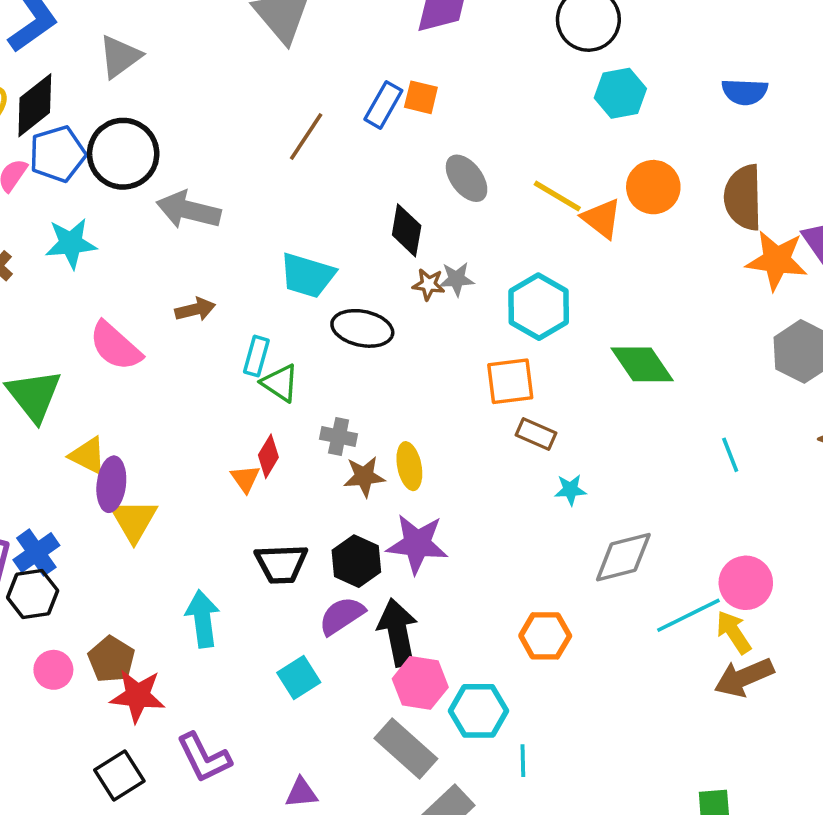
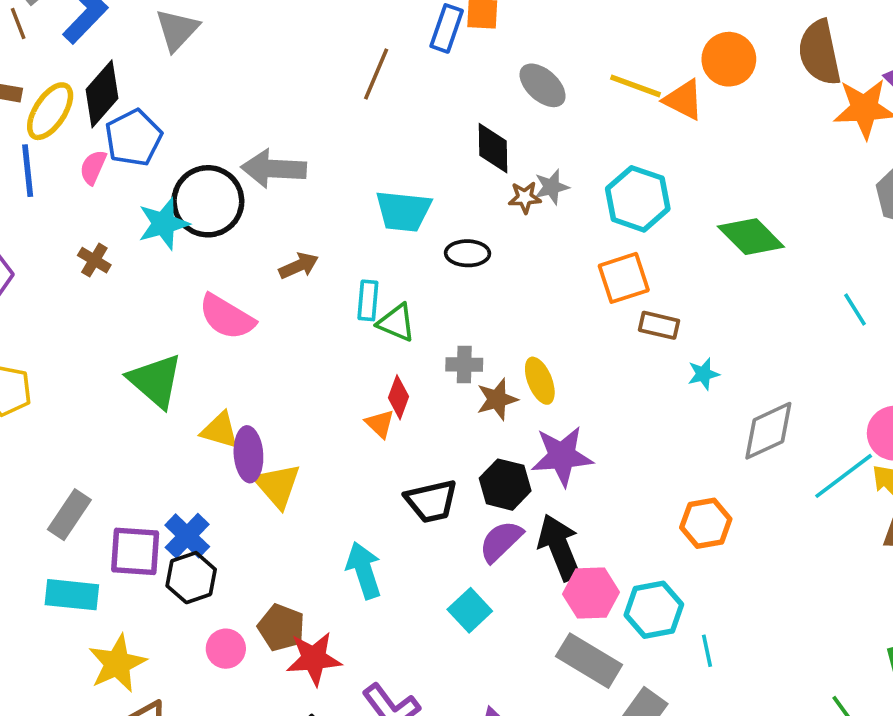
black circle: (123, 154) -> (208, 201), moved
black ellipse: (362, 328) -> (468, 253), size x0.7

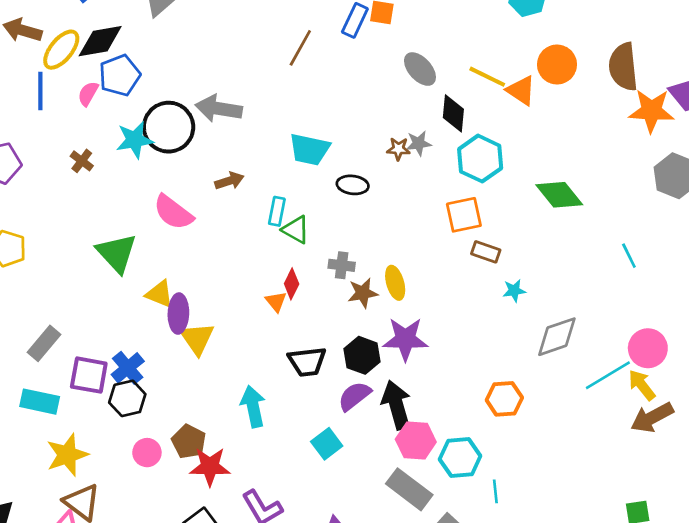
black diamond: (102, 94) -> (100, 41), turned 33
black diamond: (493, 148) -> (453, 113), moved

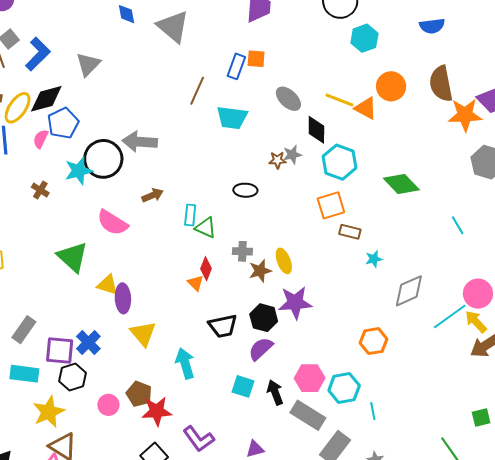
cyan trapezoid: (309, 149) -> (232, 118), moved
yellow triangle: (197, 338) -> (143, 334), moved
black hexagon: (127, 398) -> (73, 377), moved
black arrow: (396, 405) -> (275, 392), moved, size x0.7
cyan square: (327, 444) -> (243, 386), turned -30

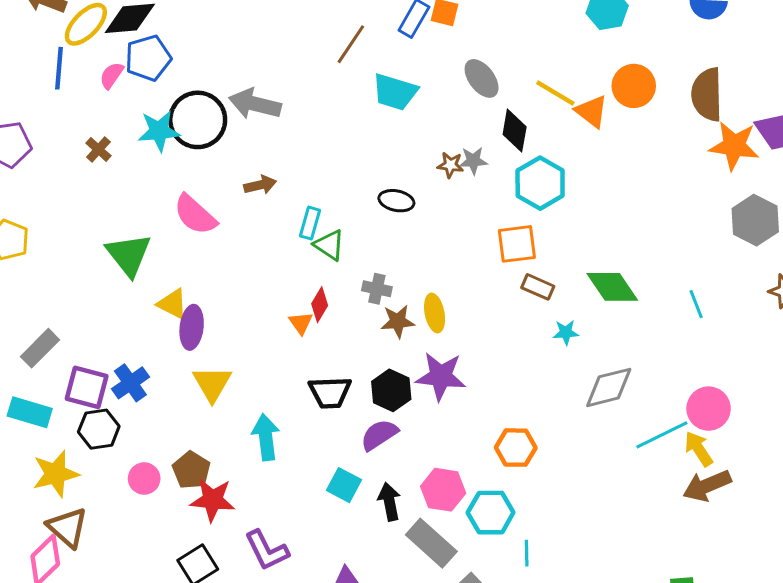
green diamond: (401, 184) -> (612, 287), moved
orange hexagon: (373, 341) -> (516, 448), moved

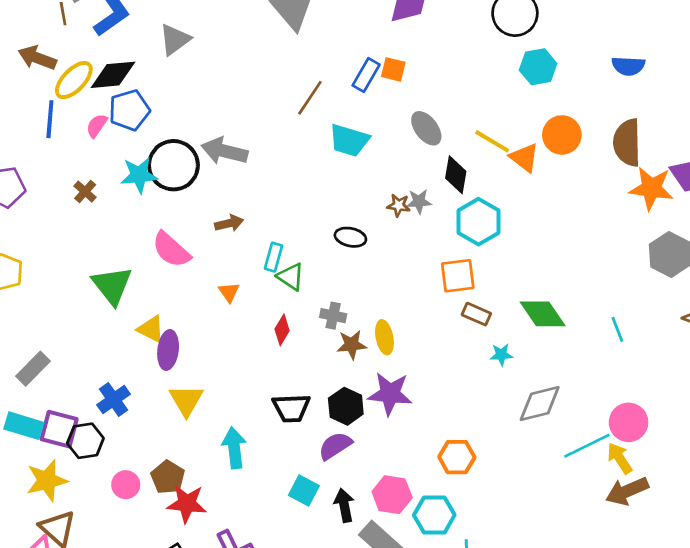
orange triangle: (301, 323) -> (229, 292), moved
purple square: (87, 387) -> (59, 429), moved

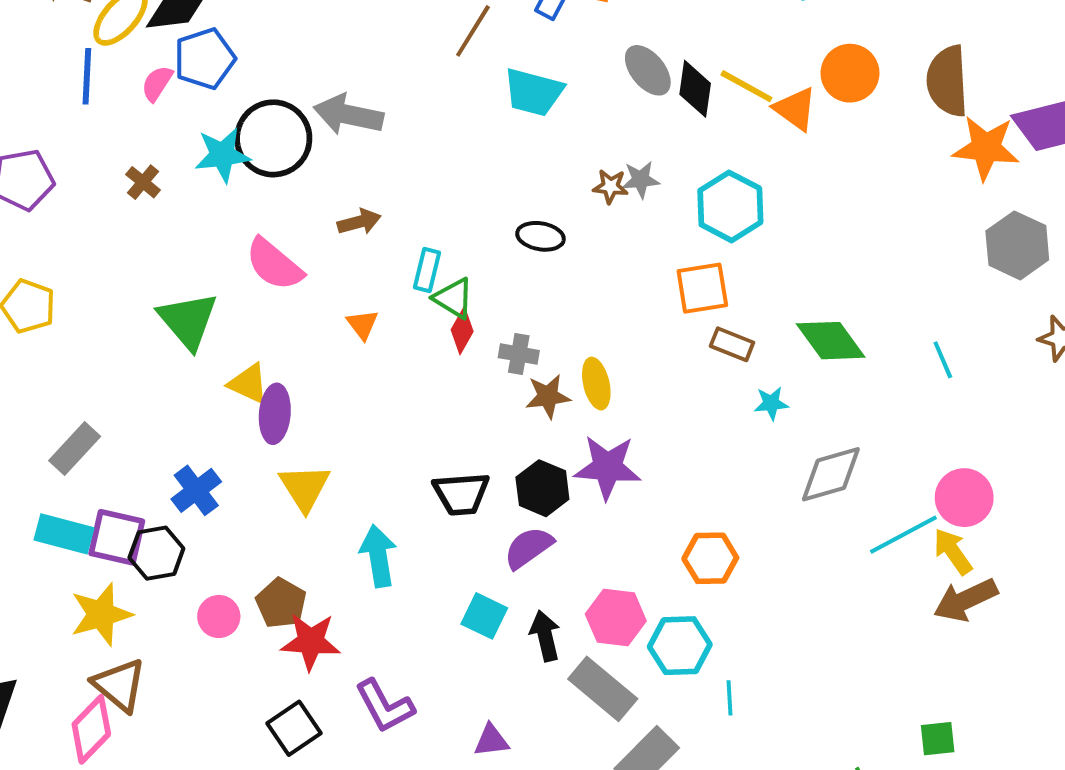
black diamond: (456, 175) -> (695, 89), moved
red diamond: (282, 330) -> (462, 331), moved

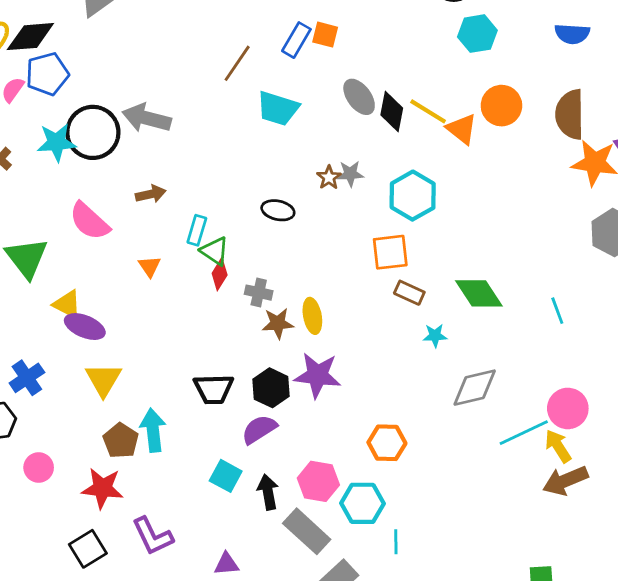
brown star: (610, 186) -> (329, 177), turned 30
purple ellipse: (275, 414) -> (85, 327), turned -75
brown pentagon: (281, 603) -> (121, 441), moved

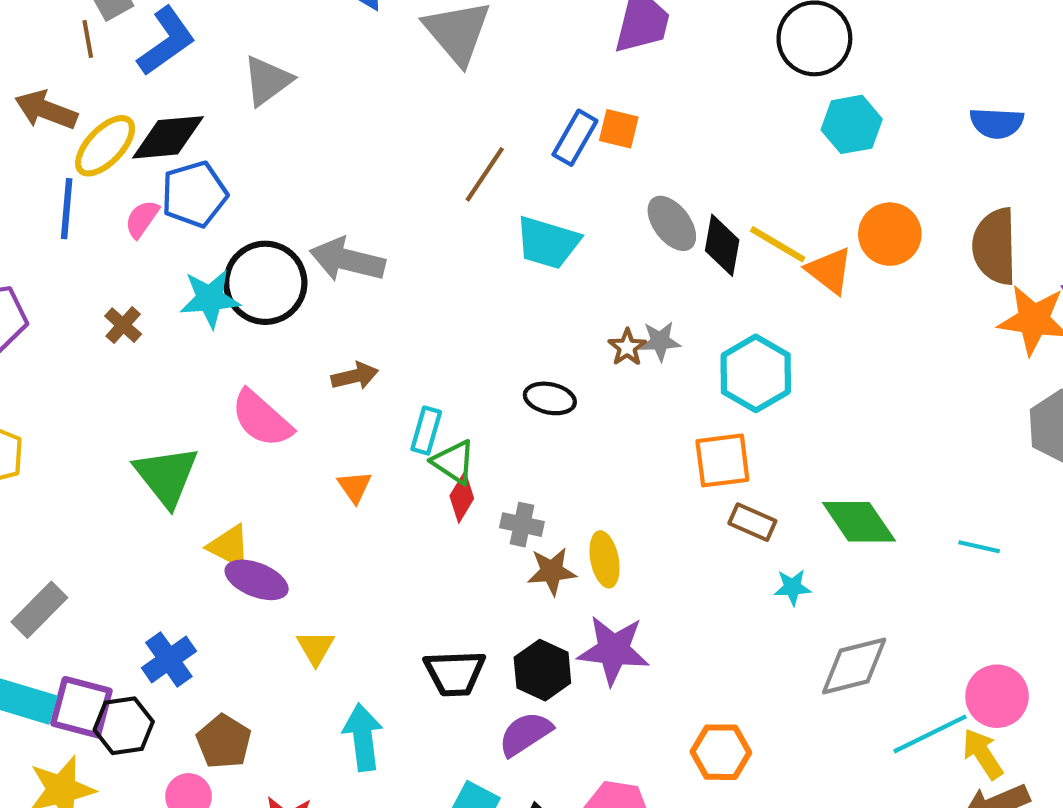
cyan line: (557, 311) -> (979, 547), turned -56
yellow triangle: (103, 380) -> (315, 648), moved, size x0.7
brown pentagon: (121, 441) -> (224, 742), moved

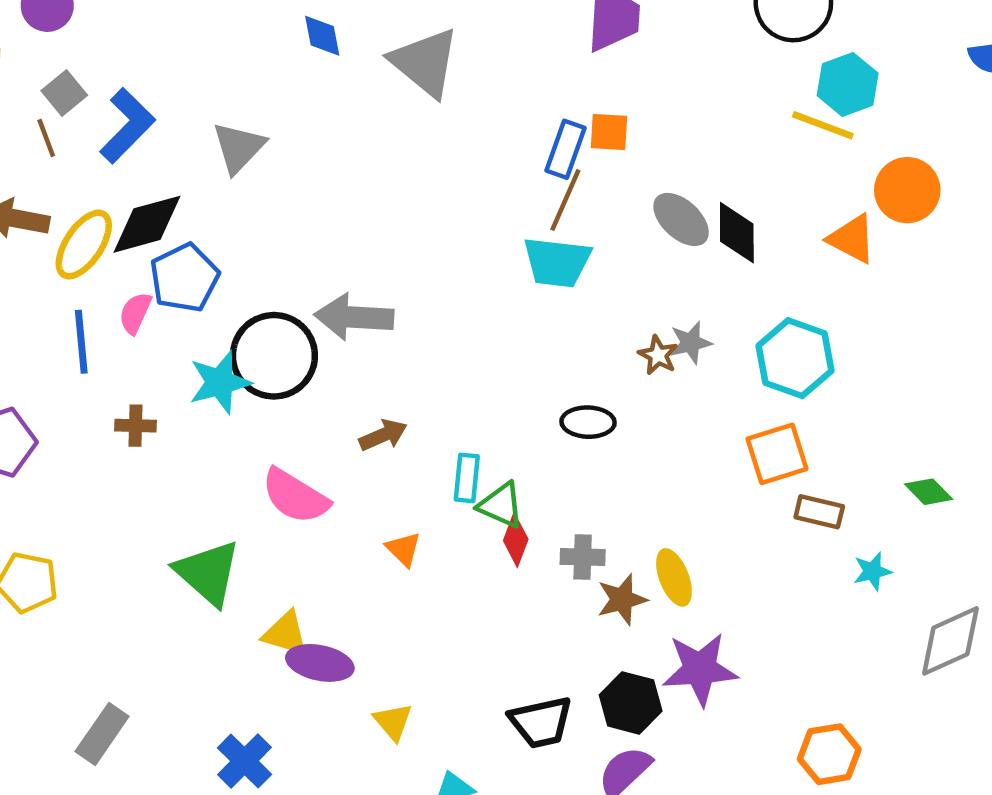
brown line: (485, 174) -> (565, 200), moved
blue line: (67, 209) -> (81, 342), moved
yellow line: (778, 244) -> (823, 125), moved
brown cross: (123, 325) -> (136, 426), turned -30
green diamond: (859, 522) -> (929, 492), size x0.6

